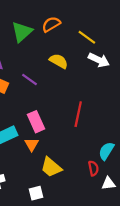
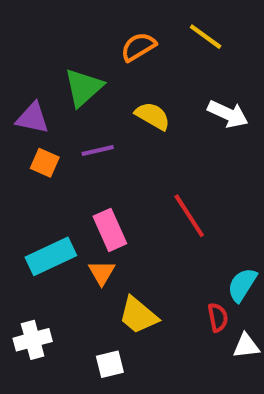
green triangle: (22, 32) -> (83, 87), moved
yellow line: (87, 37) -> (206, 37), moved
purple line: (29, 79) -> (98, 151), turned -49
red line: (78, 114) -> (189, 216), turned -45

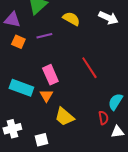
cyan rectangle: (51, 256) -> (21, 88), turned 45
white square: (110, 364) -> (41, 140), moved

